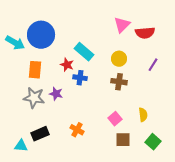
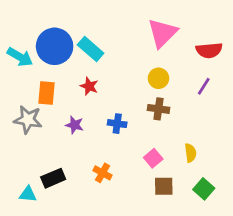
pink triangle: (122, 25) -> (162, 33), size x1.4
red semicircle: (145, 33) -> (209, 50), moved
cyan rectangle: (84, 52) -> (91, 49), moved
blue cross: (80, 78) -> (117, 124), moved
gray star: (34, 98) -> (28, 120), moved

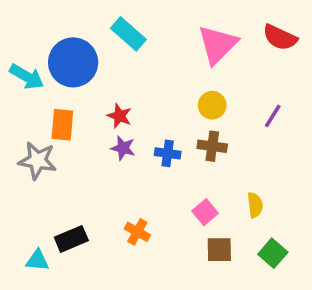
cyan rectangle: (91, 49) -> (128, 34), moved
red semicircle: (209, 50) -> (280, 37), moved, turned 30
blue cross: (117, 124) -> (168, 153), moved
purple star: (75, 125) -> (123, 148), moved

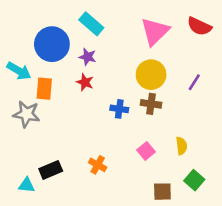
cyan arrow: (27, 77) -> (19, 71), moved
yellow circle: (212, 105) -> (151, 75), size x1.5
purple star: (123, 148) -> (87, 57), moved
brown square: (219, 250) -> (162, 192), moved

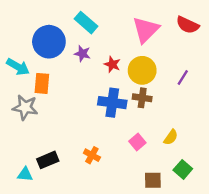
red star: (85, 82) -> (112, 64), moved
blue cross: (119, 109) -> (112, 103), size x1.6
yellow semicircle: (182, 146) -> (171, 137), turned 42

